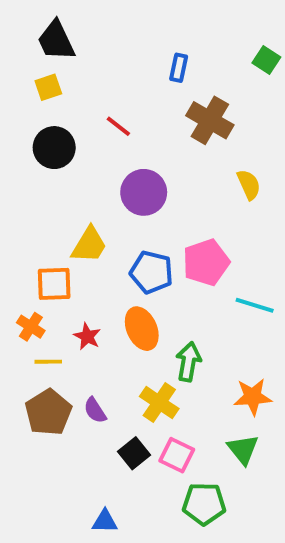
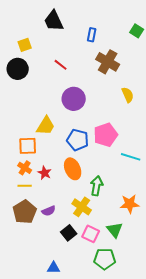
black trapezoid: (56, 41) -> (54, 21), moved
black circle: (54, 148) -> (18, 69), moved
orange cross: (31, 327) -> (25, 168), moved
purple semicircle: (95, 410) -> (49, 211), turned -80
green triangle: (243, 449) -> (115, 230), moved

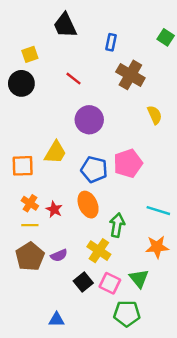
orange square: (28, 146) -> (23, 166), moved
cyan line: (131, 157) -> (158, 211), moved
blue triangle: (54, 268) -> (57, 320), moved

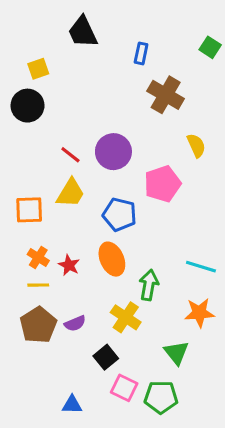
red line: (73, 79) -> (70, 155), moved
pink pentagon: (128, 163) -> (163, 184), moved
pink square: (110, 283) -> (124, 388), moved

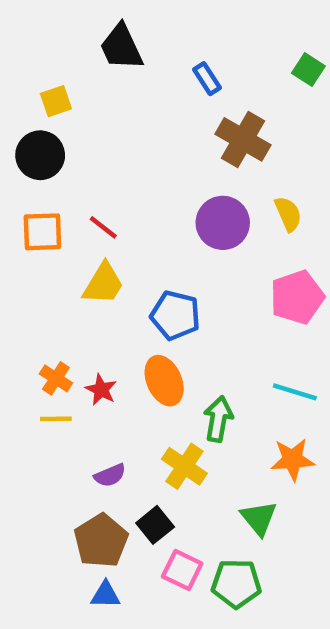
blue rectangle: (141, 53) -> (207, 79), turned -45
purple circle: (113, 152) -> (223, 223), moved
pink pentagon: (163, 184) -> (297, 297), moved
orange square: (29, 210) -> (42, 232), moved
brown pentagon: (38, 325) -> (101, 541), moved

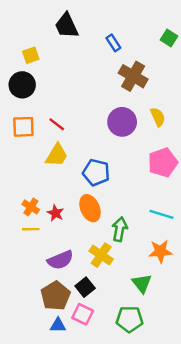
purple semicircle: (110, 475) -> (60, 260), size x1.5
pink square: (182, 570) -> (83, 314), moved

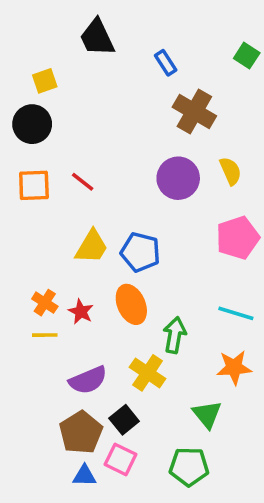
yellow trapezoid: (57, 155) -> (92, 247), moved

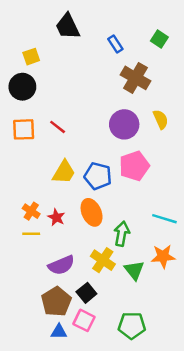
green square: (247, 56) -> (159, 39), moved
pink pentagon: (238, 238) -> (134, 166), moved
green triangle: (207, 414) -> (134, 270), moved

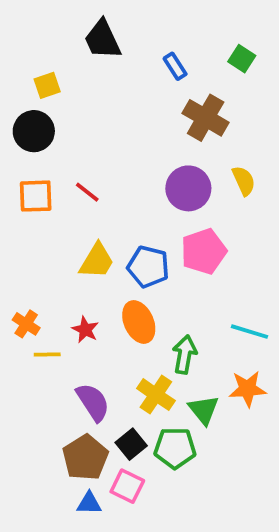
orange cross: (31, 211) -> (26, 324), moved
purple semicircle: (61, 265) -> (93, 402), turned -100
green pentagon: (132, 325) -> (175, 448), moved

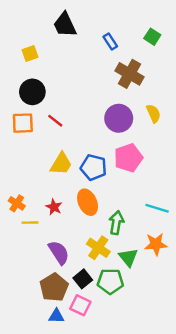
black circle: (34, 131) -> (32, 92), moved

